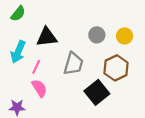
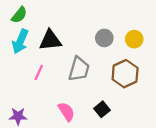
cyan arrow: (18, 52) -> (20, 41), moved
pink semicircle: (39, 88) -> (66, 112), moved
black square: (97, 92) -> (102, 109), moved, size x0.6

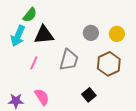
green semicircle: (19, 15) -> (30, 15), moved
pink semicircle: (66, 112) -> (42, 97), moved

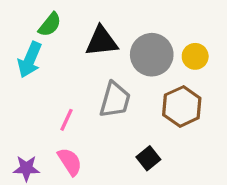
gray circle: (91, 33) -> (152, 55), size x1.6
black triangle: (44, 35) -> (102, 41), moved
pink line: (34, 63) -> (66, 120), moved

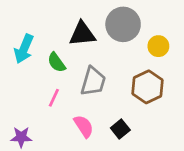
green semicircle: (50, 25) -> (57, 62), moved, turned 105
gray circle: (152, 55) -> (123, 24), moved
pink semicircle: (70, 162) -> (84, 126), moved

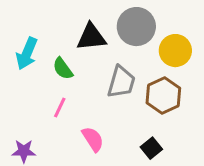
yellow circle: (158, 46) -> (175, 51), size x1.4
gray trapezoid: (93, 81) -> (121, 82), moved
black square: (120, 129) -> (151, 148), moved

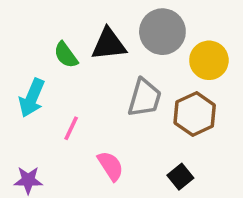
cyan arrow: (27, 54) -> (32, 98), moved
green semicircle: (63, 69) -> (66, 55), moved

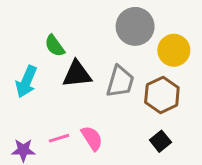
black triangle: (109, 44) -> (77, 74), moved
pink line: (71, 128) -> (59, 138), moved, turned 48
black square: (180, 177) -> (160, 141), moved

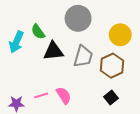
gray circle: (135, 26) -> (78, 18), moved
cyan arrow: (26, 82) -> (16, 42), moved

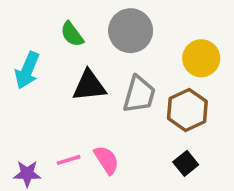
green semicircle: (38, 32) -> (72, 34), moved

